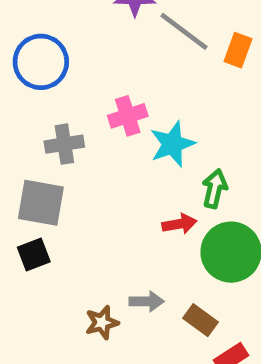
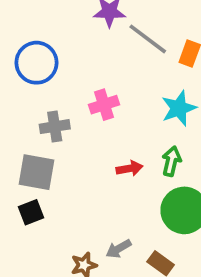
cyan star: (172, 144) -> (179, 108), moved
red arrow: (179, 224) -> (130, 168), moved
gray arrow: (147, 301) -> (119, 249), turned 150

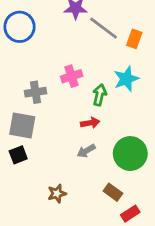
blue circle: (36, 63) -> (20, 27), moved
green arrow: (171, 161) -> (100, 95), moved
gray arrow: (119, 249) -> (86, 151), moved

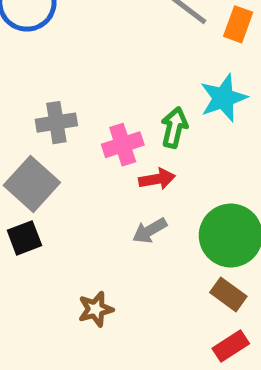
pink cross: (72, 76) -> (123, 145), moved
gray square: (22, 126) -> (32, 184), turned 32
brown rectangle: (113, 192) -> (228, 294), moved

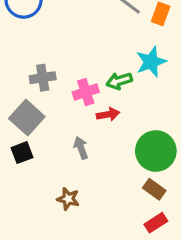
green arrow: (174, 127) -> (119, 81), turned -120
gray arrow: (150, 231) -> (81, 148), moved, turned 100
brown star: (96, 309) -> (68, 199), turned 30

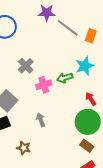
gray cross: (43, 78) -> (26, 66), moved, turned -35
red arrow: (108, 114) -> (91, 99), moved, turned -112
brown star: (68, 199) -> (24, 148), moved

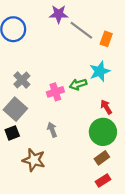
gray cross: (26, 66) -> (22, 80), moved
brown rectangle: (87, 146) -> (102, 158), turned -72
brown star: (24, 148) -> (34, 160), size x1.5

